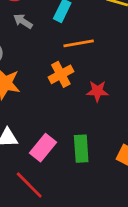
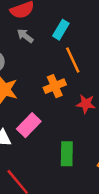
orange line: (79, 43) -> (73, 60), turned 70
pink rectangle: (43, 148) -> (29, 125), moved

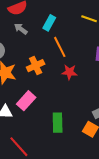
orange cross: (55, 86) -> (36, 66), moved
red star: (86, 104) -> (69, 72), moved

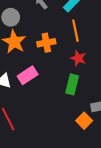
green rectangle: (58, 123) -> (72, 84), moved

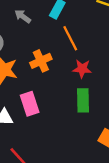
pink rectangle: (28, 75) -> (30, 104), turned -60

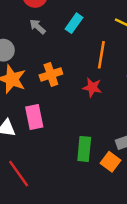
orange line: (70, 38) -> (101, 55), moved, turned 30
green rectangle: (83, 100) -> (84, 149), moved

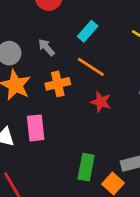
gray arrow: (37, 27) -> (46, 47), moved
orange line: (101, 55) -> (91, 67), moved, turned -72

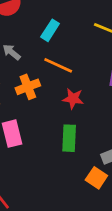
green rectangle: (86, 167) -> (69, 138), moved

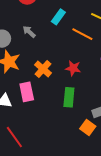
orange line: (58, 65) -> (82, 34), moved
orange cross: (28, 87) -> (43, 69), moved, turned -30

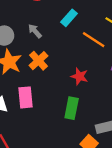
orange cross: (43, 69) -> (38, 61), moved

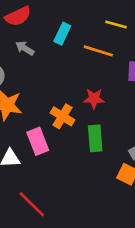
gray arrow: (35, 31) -> (25, 48), moved
orange cross: (38, 61) -> (63, 116), moved

